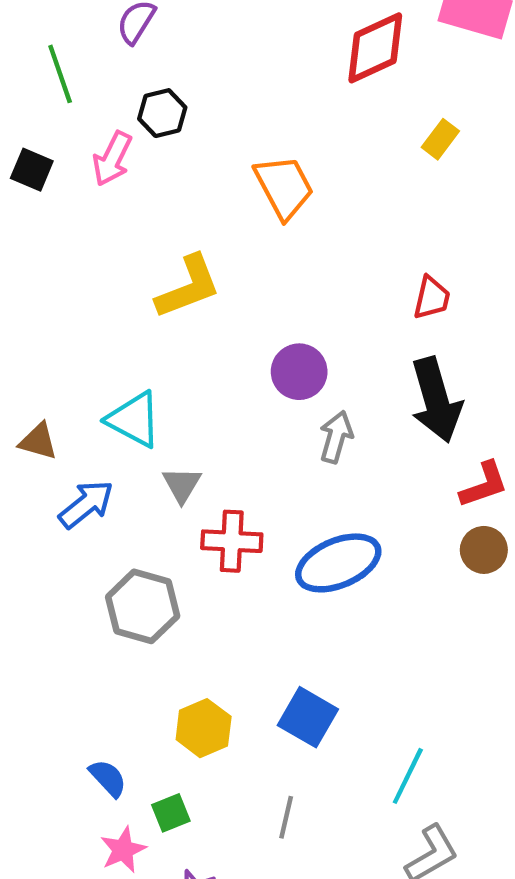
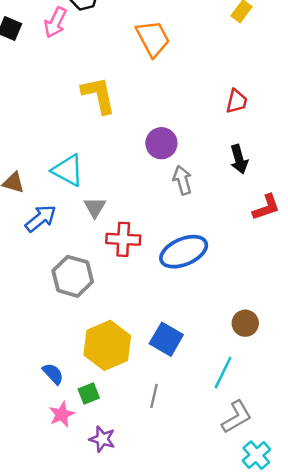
yellow L-shape: (188, 287) -> (99, 95), turned -81
black arrow: (436, 400) -> (239, 159), size x0.6
gray arrow: (336, 437) -> (182, 180), turned -32
brown circle: (484, 550) -> (245, 323), moved
yellow hexagon: (204, 728) -> (107, 345), size x1.5

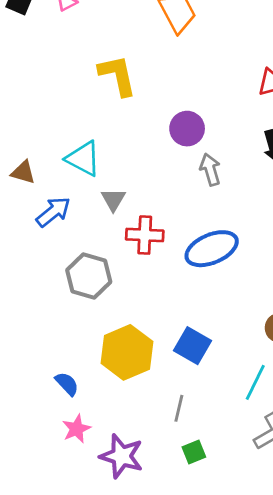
green square: (89, 393) -> (194, 452), moved
purple star: (102, 439) -> (122, 456), size x1.5

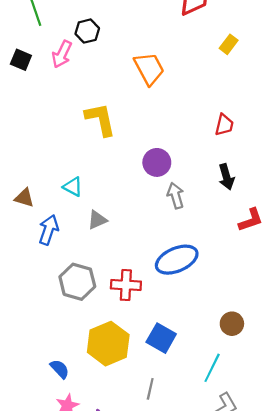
cyan triangle: (83, 159) -> (73, 187), size x0.7
gray triangle: (113, 200) -> (97, 220), turned 35
blue arrow: (53, 212) -> (49, 230), turned -32
red cross: (145, 235) -> (126, 285), moved

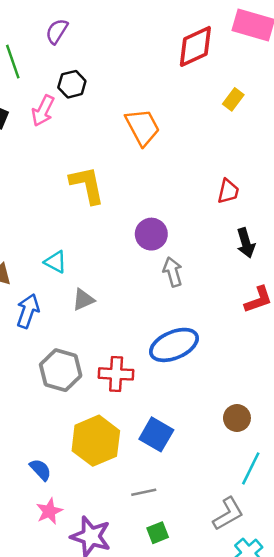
black arrow: (226, 177) -> (246, 243), moved
cyan line: (212, 368) -> (251, 468), moved
gray line: (150, 389) -> (144, 492), turned 65

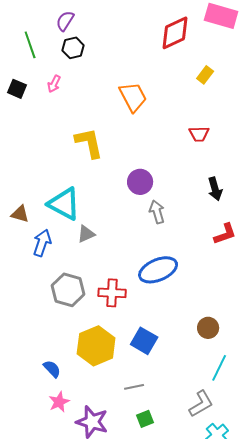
black hexagon: (72, 84) -> (73, 48), moved
pink arrow: (43, 111) -> (54, 84), size x0.7
red trapezoid: (228, 191) -> (199, 134), moved, turned 75
cyan triangle: (56, 262) -> (64, 204), size x1.8

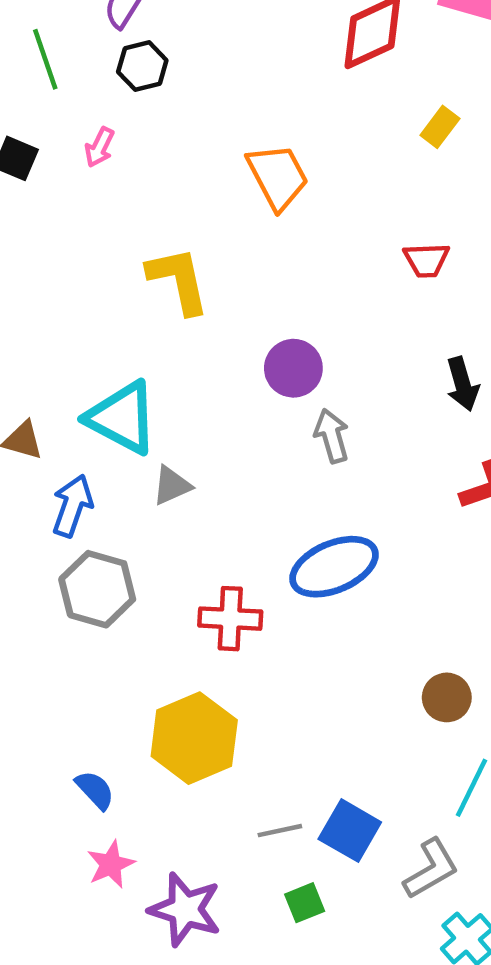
gray hexagon: (68, 290) -> (97, 589), moved
blue square: (144, 341) -> (350, 831), moved

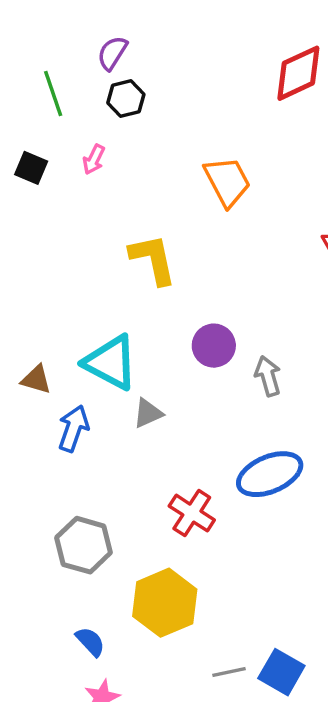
purple circle: (293, 368) -> (214, 346), moved
gray hexagon: (97, 589) -> (84, 545), moved
red cross: (230, 619) -> (192, 513), turned 30

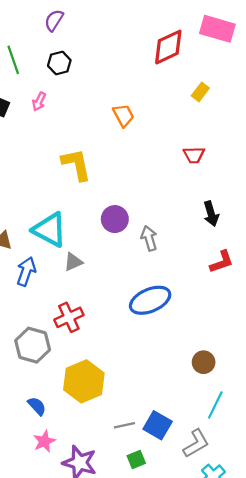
purple semicircle: (112, 53) -> (54, 20), moved
orange trapezoid: (227, 181) -> (123, 115), size x0.7
red cross: (192, 513) -> (69, 317), moved, turned 32

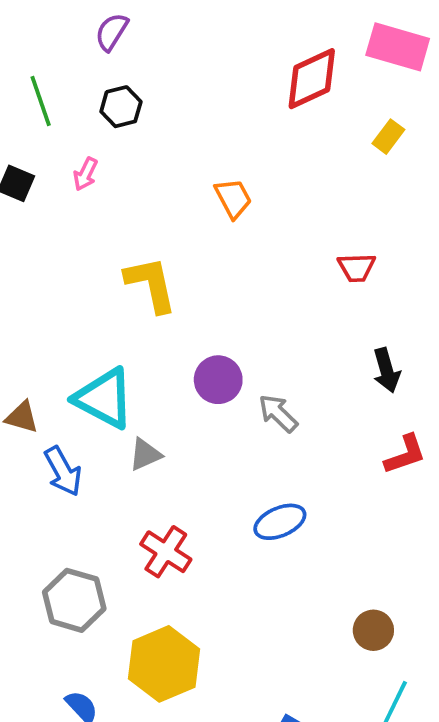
yellow rectangle: (200, 92) -> (388, 137), moved
gray arrow: (149, 238) -> (278, 413), turned -30
blue arrow: (26, 271) -> (63, 471), turned 132
blue ellipse: (150, 300) -> (280, 522), size x0.7
red cross: (69, 317) -> (166, 552), moved, turned -32

